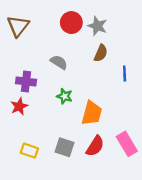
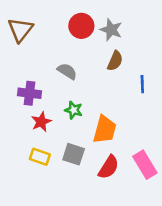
red star: (19, 106) -> (41, 122), moved
gray square: (65, 147) -> (74, 154), moved
yellow rectangle: (29, 151) -> (40, 157), moved

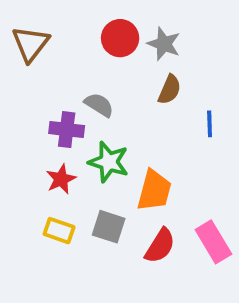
purple cross: (30, 93) -> (67, 130), moved
green star: (74, 110) -> (109, 162), size x1.5

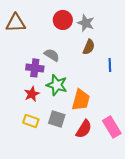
brown triangle: (30, 44) -> (16, 23), turned 50

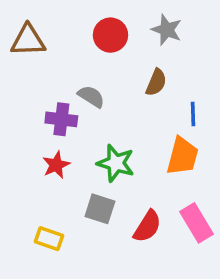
gray star: (86, 23) -> (167, 30), moved
green star: (57, 85) -> (116, 163), moved
orange trapezoid: (81, 100) -> (182, 156), moved
yellow rectangle: (31, 121) -> (49, 239), moved

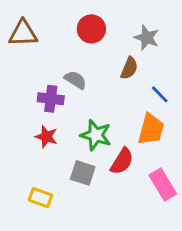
gray star: (167, 30) -> (147, 38), moved
blue line: (193, 114) -> (160, 94), turned -42
red star: (56, 165) -> (46, 137), turned -30
red semicircle: (147, 226) -> (122, 161), moved

